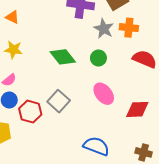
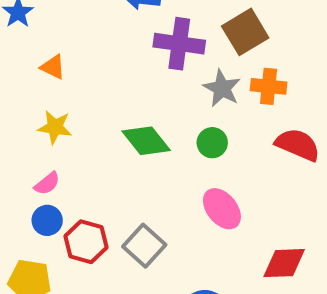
gray square: (59, 101) -> (144, 246), moved
red diamond: (137, 109) -> (284, 263), moved

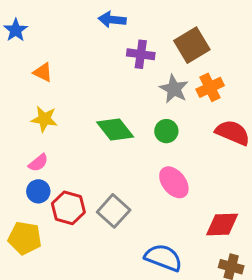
purple cross: (179, 44) -> (141, 54), size x0.7
orange cross: (269, 86) -> (210, 87), turned -32

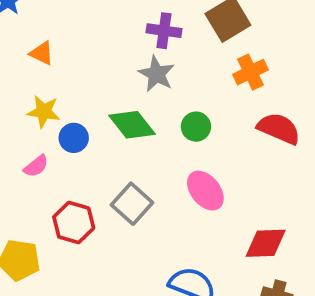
gray star: (174, 89) -> (156, 74), moved
blue circle: (38, 191) -> (74, 138), moved
gray square: (114, 211) -> (132, 204), moved

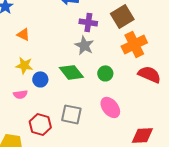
orange cross: (251, 72) -> (134, 44), size x1.4
pink semicircle: (36, 166) -> (20, 94), turned 32
gray square: (132, 204) -> (71, 114), turned -30

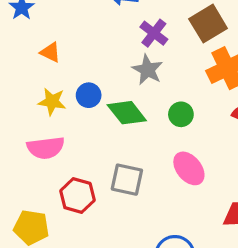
purple cross: (88, 22) -> (154, 33), turned 30
blue circle: (40, 79) -> (89, 95), moved
pink semicircle: (20, 94) -> (46, 148), size x1.6

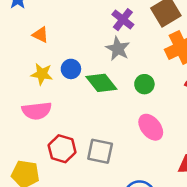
gray square: (127, 180) -> (100, 151), moved

